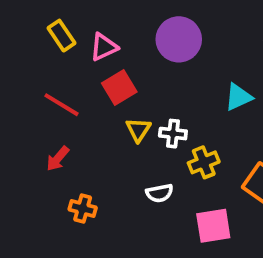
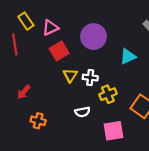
purple circle: (179, 39) -> (94, 37), moved
red line: (62, 105) -> (15, 44), moved, turned 50

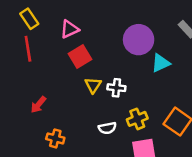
yellow rectangle: (26, 21) -> (29, 19), moved
purple circle: (94, 37) -> (139, 40), moved
yellow cross: (108, 94) -> (137, 119), moved

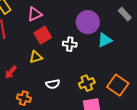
yellow triangle: (93, 85) -> (36, 57), moved, turned 40
white cross: (116, 88) -> (70, 44), moved
white semicircle: (107, 128) -> (53, 84), moved

